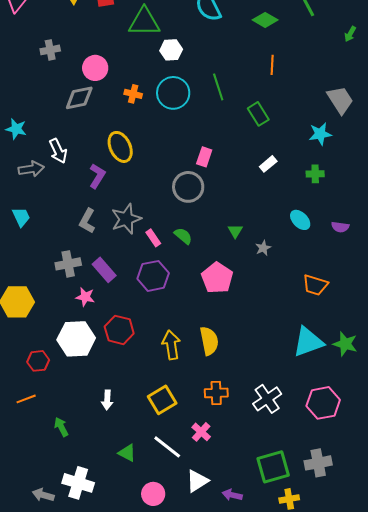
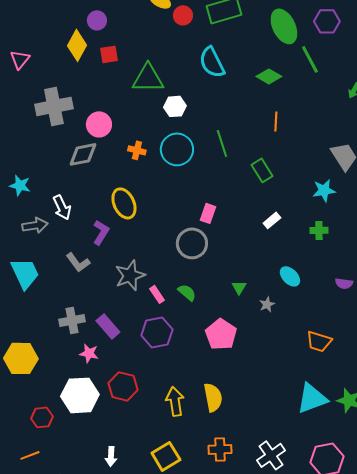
gray cross: (50, 50) -> (54, 106), size x1.8
cyan trapezoid: (21, 217) -> (25, 273), size x1.6
cyan ellipse: (300, 220) -> (290, 276), moved
gray L-shape: (87, 221) -> (78, 262), moved, turned -65

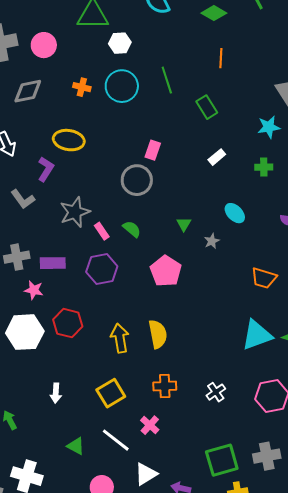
pink circle: (99, 124) -> (44, 45), moved
yellow ellipse: (124, 203) -> (69, 140), turned -56
purple rectangle: (108, 326) -> (53, 263), turned -50
white cross: (271, 455) -> (216, 392), size x0.7

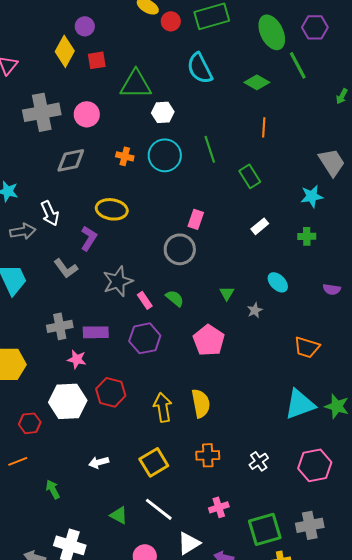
white arrow: (56, 393) -> (99, 462), turned 72
pink cross: (150, 425) -> (219, 507), moved, turned 30

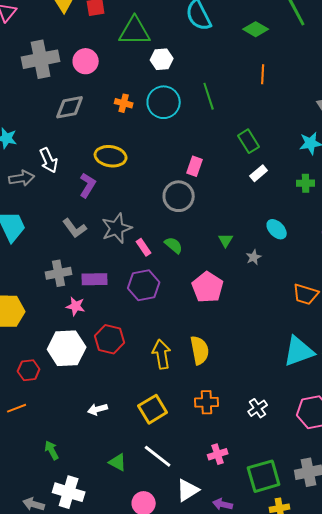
green rectangle: (250, 176) -> (249, 141), moved
gray L-shape: (66, 268) -> (75, 228), moved
green arrow: (53, 489) -> (52, 450), moved

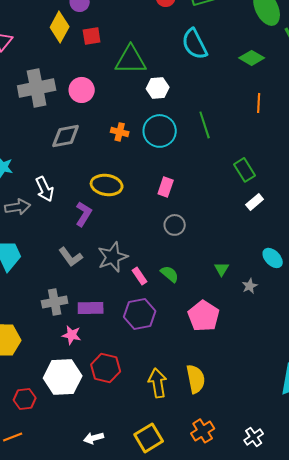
pink rectangle: (195, 166) -> (166, 187), moved
gray circle: (179, 196) -> (175, 225), size x0.7
orange cross: (207, 402) -> (203, 431), turned -30

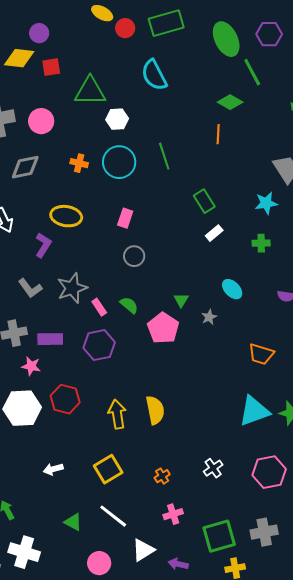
yellow diamond: (60, 27) -> (19, 58), turned 68
green diamond: (252, 58) -> (230, 102), moved
pink pentagon: (204, 316) -> (163, 328), moved
orange cross: (203, 431) -> (162, 476), moved, size x0.7

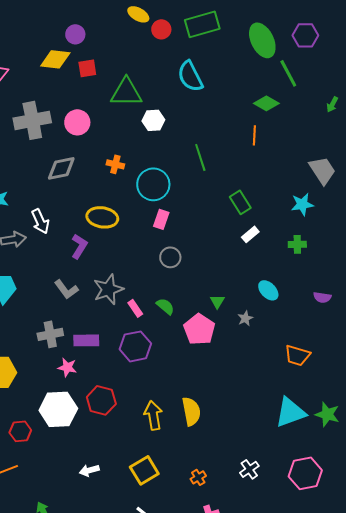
cyan circle: (119, 162) -> (153, 184), moved

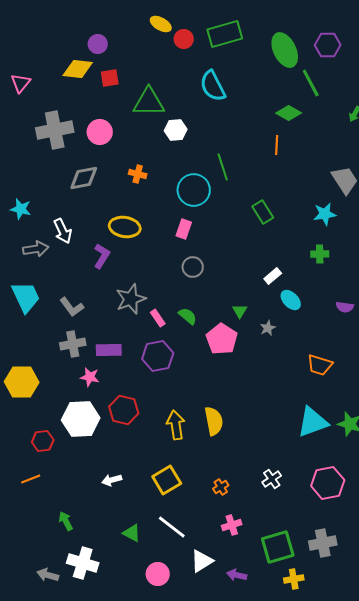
cyan circle: (153, 184) -> (194, 190), moved
white rectangle: (250, 234) -> (273, 276), moved
gray L-shape: (66, 289) -> (72, 307), moved

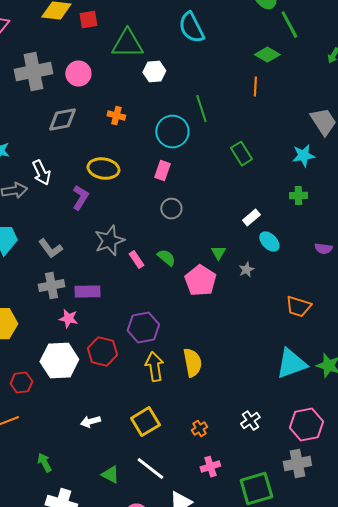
purple hexagon: (158, 356) -> (143, 328), moved
gray cross: (323, 543) -> (297, 464), moved

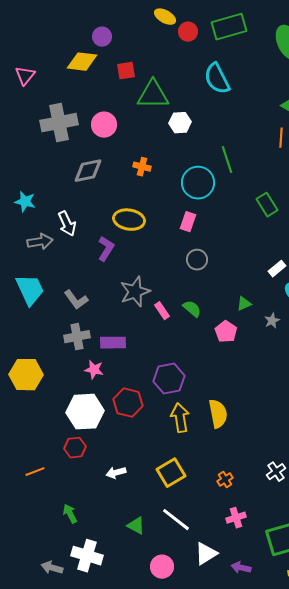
red square: (88, 20) -> (126, 71), moved
green triangle: (218, 253) -> (244, 304), turned 35
pink pentagon: (200, 281) -> (226, 332), size x0.7
red hexagon: (21, 383) -> (75, 448), moved

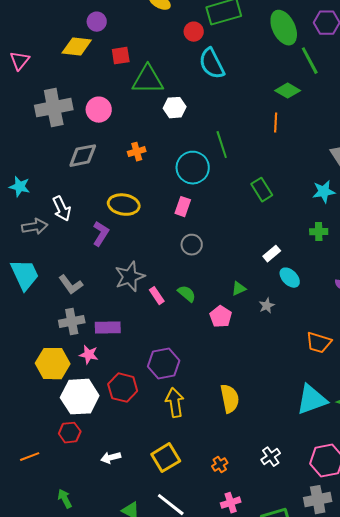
red circle: (188, 32) -> (194, 32), moved
orange cross: (142, 167) -> (137, 152), turned -30
yellow hexagon: (26, 375) -> (53, 364), moved
yellow semicircle: (218, 414) -> (230, 399), moved

